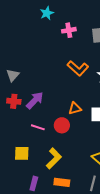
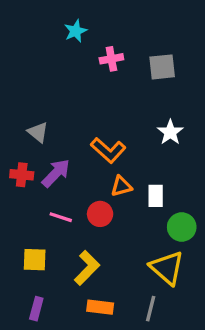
orange L-shape: (78, 68) -> (108, 150), moved
gray triangle: (13, 75) -> (38, 132), moved, turned -32
purple rectangle: (34, 183) -> (36, 309), moved

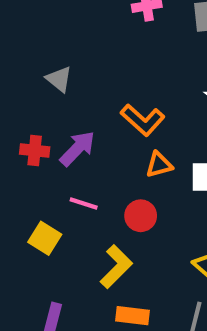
gray triangle: (38, 132) -> (59, 79), moved
red circle: (100, 214) -> (141, 216), moved
yellow square: (35, 260) -> (45, 238), moved, turned 30

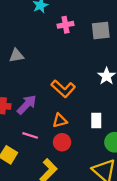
gray triangle: (59, 79) -> (16, 56), moved, turned -49
orange triangle: (159, 165) -> (60, 121), moved

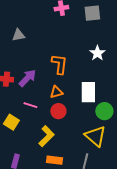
orange L-shape: (63, 89) -> (59, 64), turned -125
white rectangle: (96, 121) -> (88, 92), size x1.5

